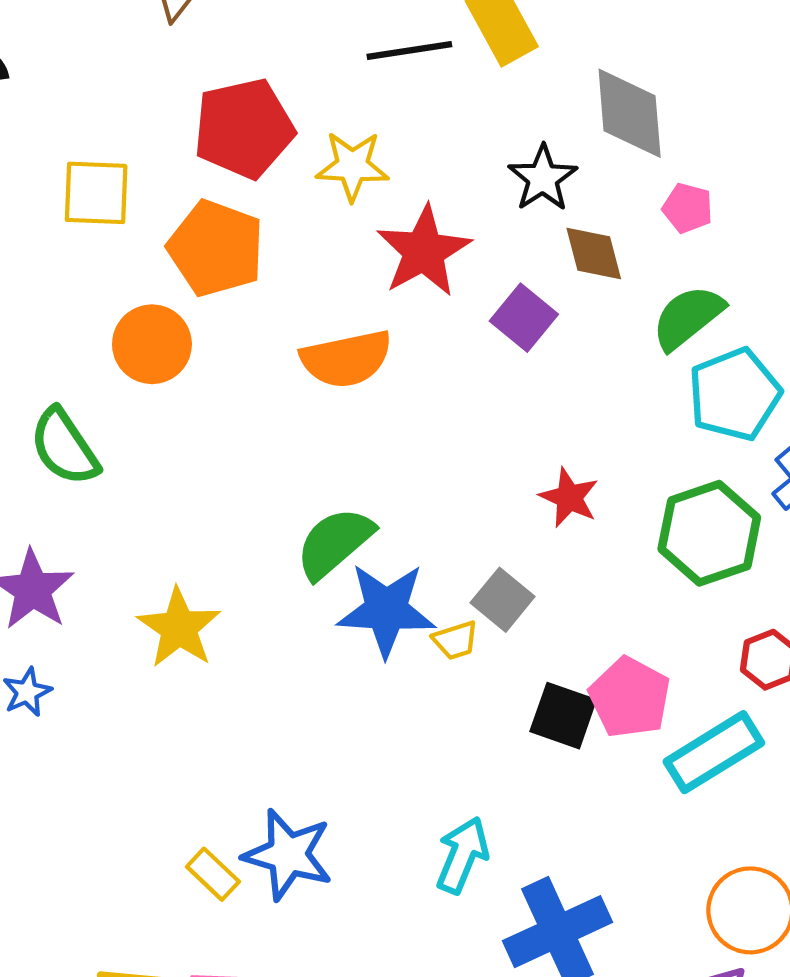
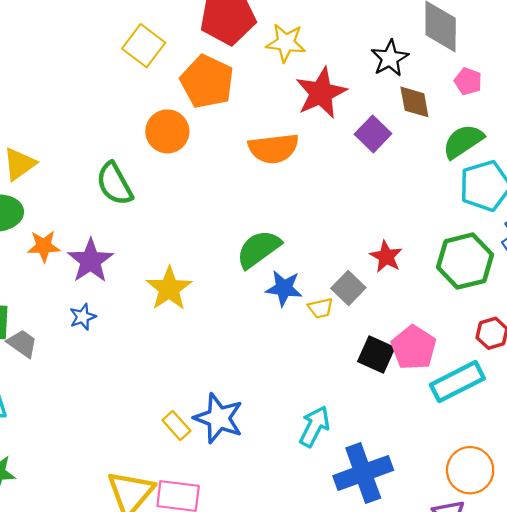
yellow square: (96, 193) -> (144, 46), turned 30
red star: (569, 497) -> (386, 257), moved
blue star: (386, 610) -> (284, 288), size x0.7

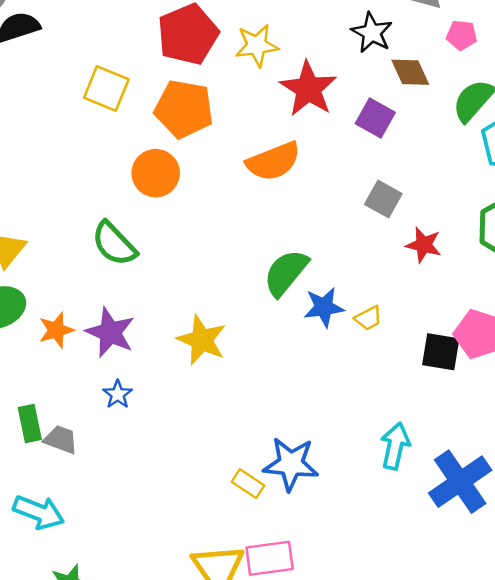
gray square: (348, 288) -> (383, 199), moved

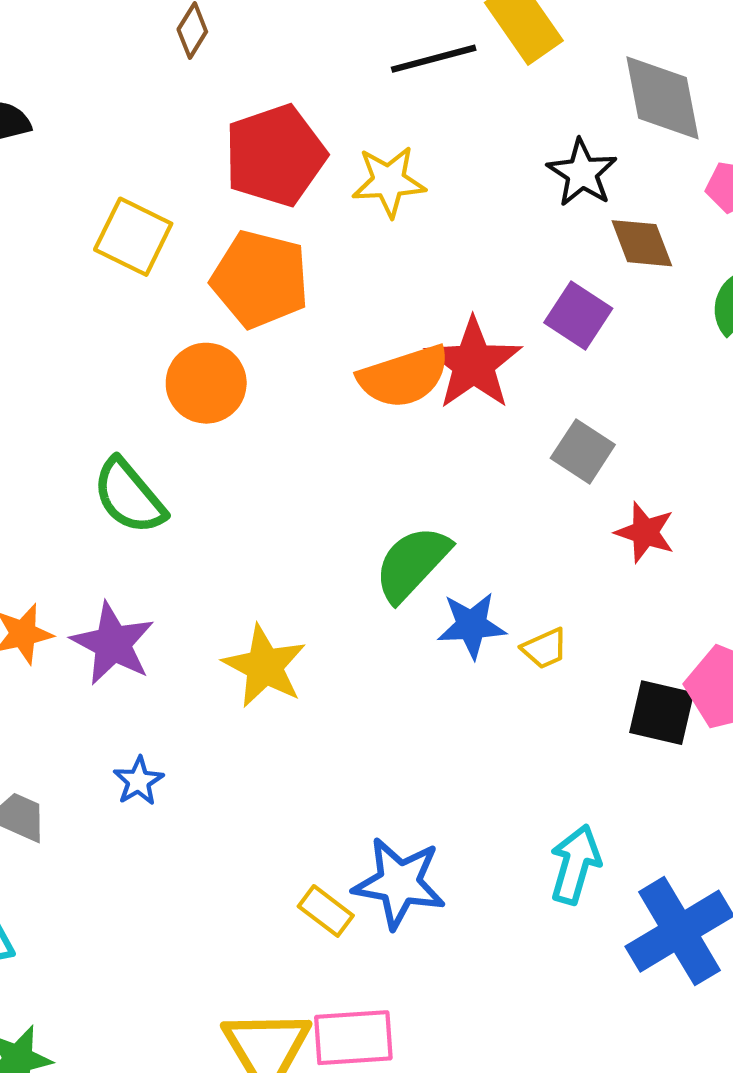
red star: (308, 89) -> (474, 364), moved
blue star: (118, 394) -> (139, 781), moved

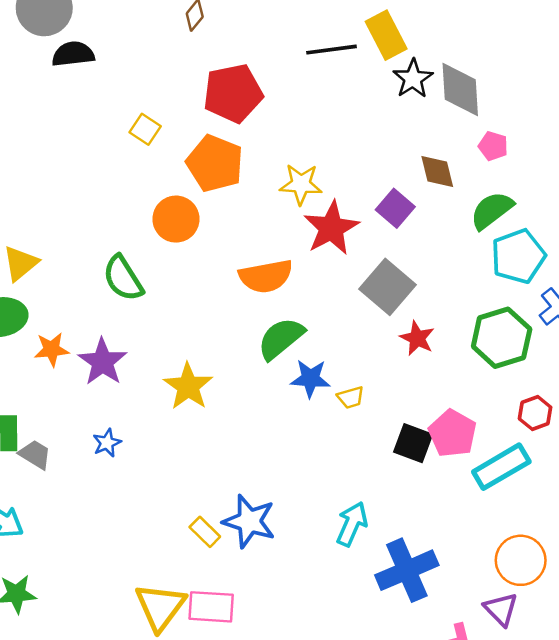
black star: (582, 173) -> (413, 79), moved
yellow star: (389, 181) -> (301, 184), moved
yellow square: (133, 237) -> (145, 129), size x0.7
orange semicircle: (404, 377) -> (266, 276), moved
gray square: (583, 451) -> (388, 287), size x1.5

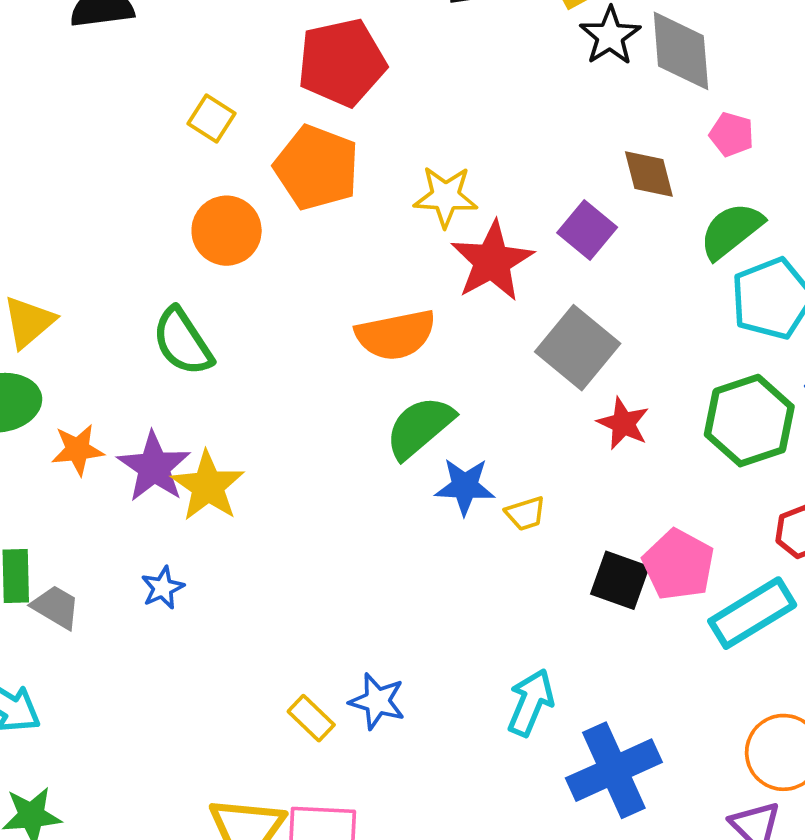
orange circle: (176, 219) -> (227, 231), moved
yellow star: (188, 386) -> (208, 486), moved
blue star: (249, 521) -> (377, 701), size x0.7

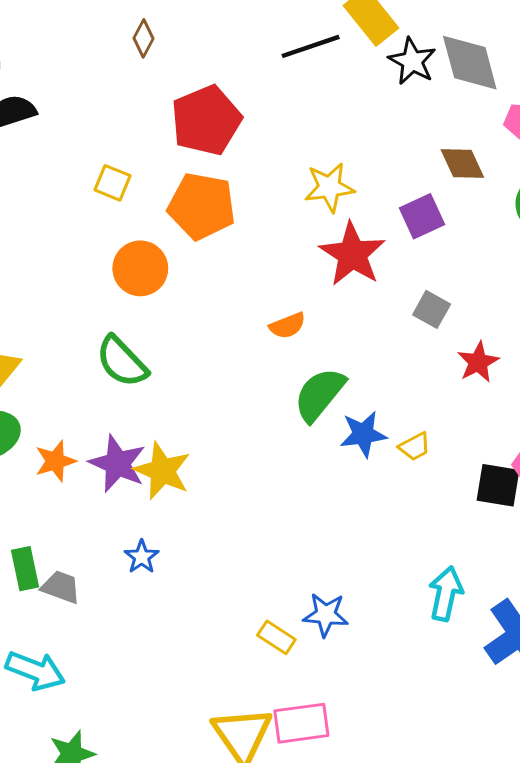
yellow star: (446, 196) -> (329, 187), moved
purple square: (587, 230) -> (422, 216), turned 36
orange semicircle: (396, 335) -> (287, 326), size x0.6
gray square: (578, 348) -> (432, 309), size x0.6
red star: (623, 423) -> (478, 362), turned 30

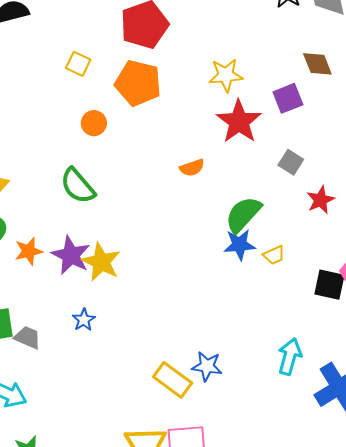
orange circle: (140, 268) -> (94, 123), size x0.7
green semicircle: (319, 394) -> (243, 214), moved
yellow rectangle: (276, 637) -> (173, 380), size x1.5

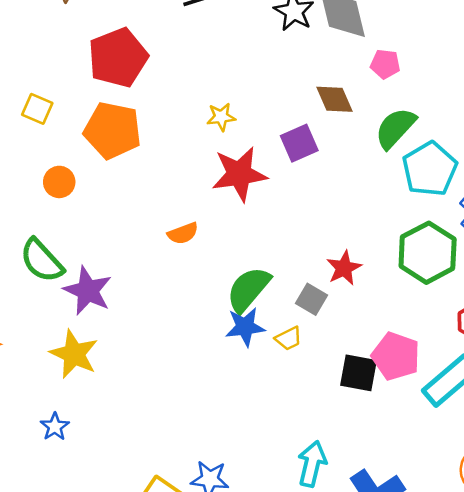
yellow star: (226, 75) -> (221, 117), size x0.7
red star: (239, 122) -> (239, 174), turned 30
gray square: (291, 162) -> (312, 299), moved
purple star: (71, 255) -> (88, 291), moved

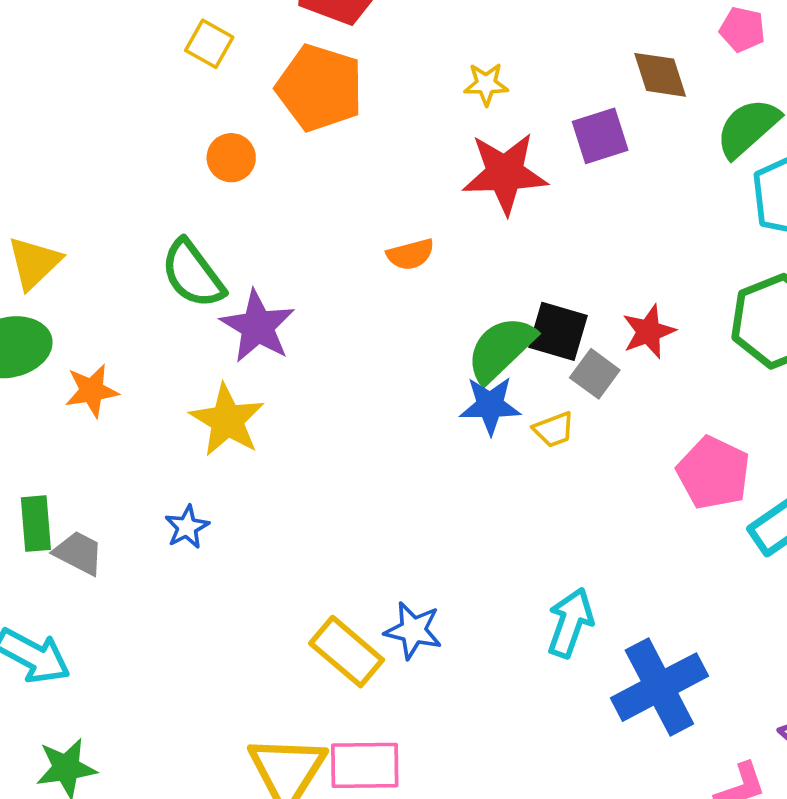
black square: (358, 373) -> (558, 331), moved

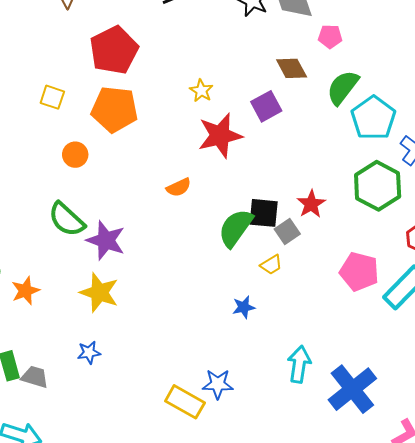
yellow star: (486, 84) -> (201, 91), turned -30
gray square: (595, 374) -> (287, 232), turned 30
blue star: (490, 405) -> (244, 307), moved, size x0.7
blue star: (187, 527) -> (89, 353), turned 30

